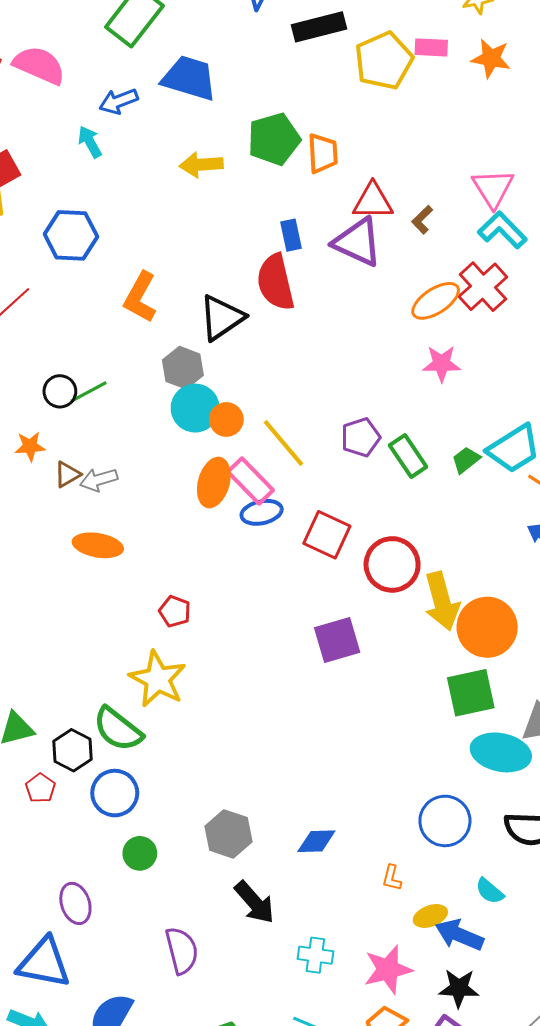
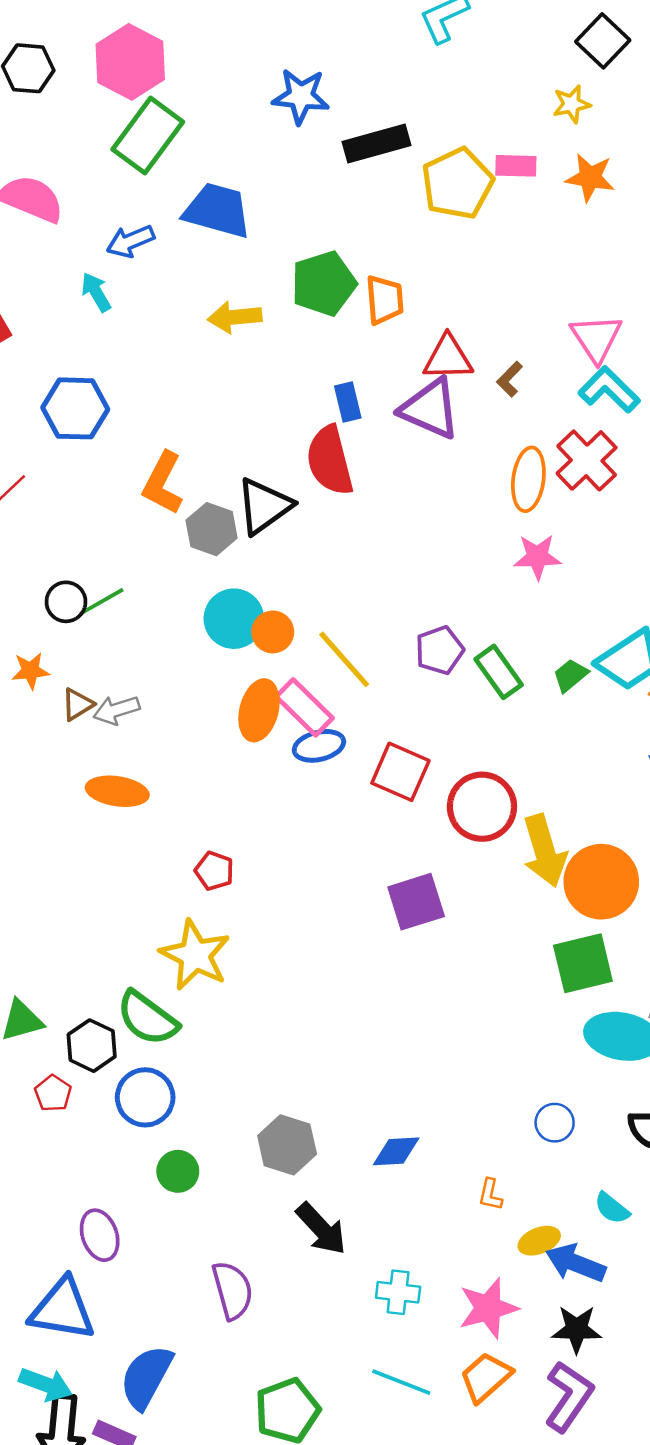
orange ellipse: (436, 301) -> (528, 479), turned -48
gray hexagon: (183, 368) -> (212, 529), moved
blue circle: (445, 821) -> (555, 1123), size x0.6

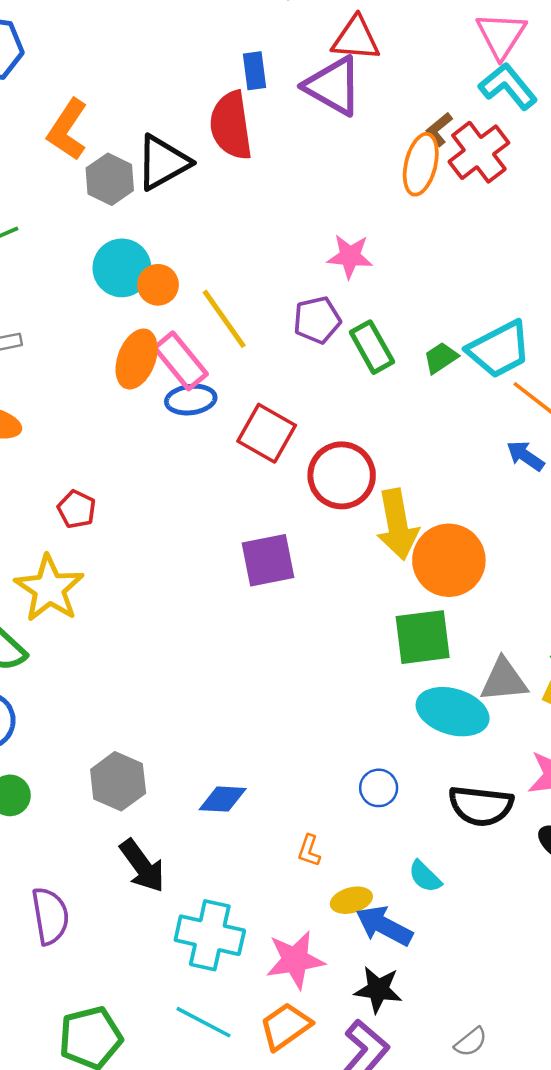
brown L-shape: (510, 379) -> (439, 129), moved
pink star: (537, 557) -> (350, 256), moved
cyan cross: (398, 1292) -> (210, 935), size x1.6

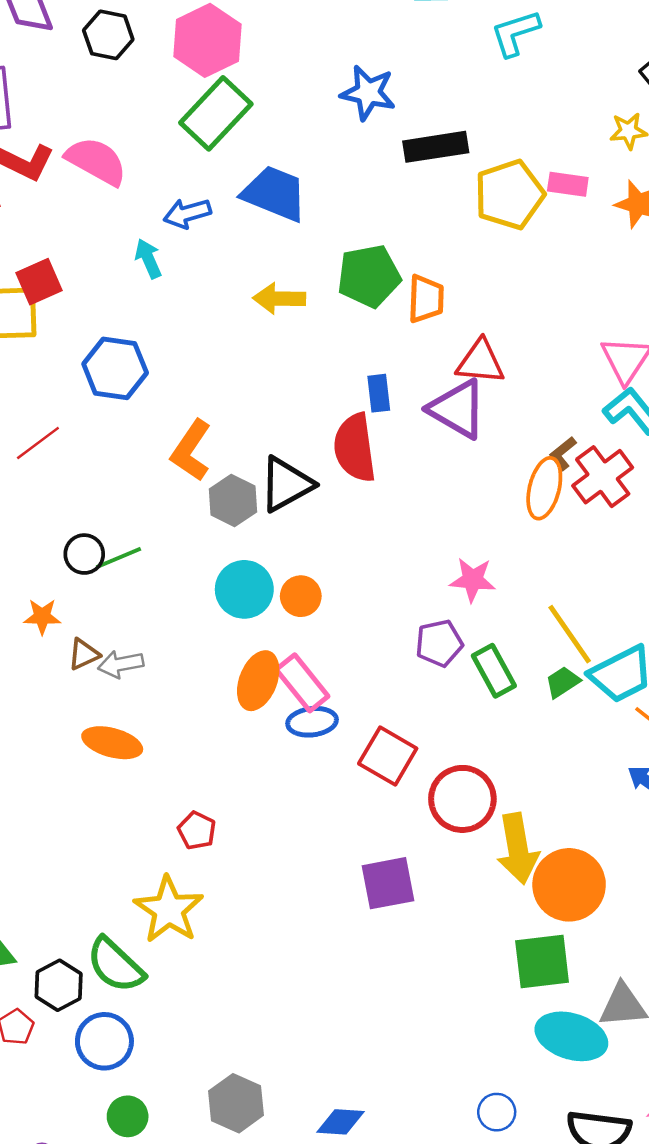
orange circle: (158, 285) -> (301, 596), moved
yellow line: (224, 319) -> (570, 634), moved

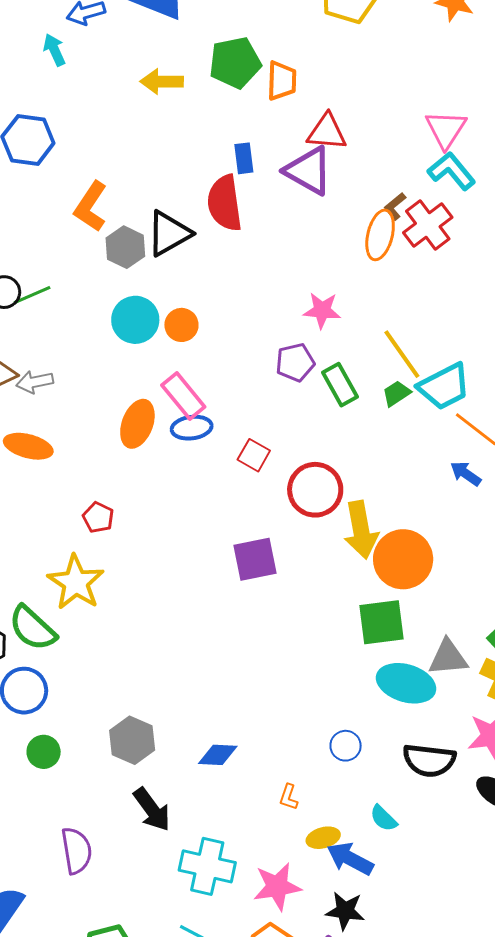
orange ellipse: (258, 681) -> (137, 424), moved
red square: (388, 756) -> (254, 455), size x0.7

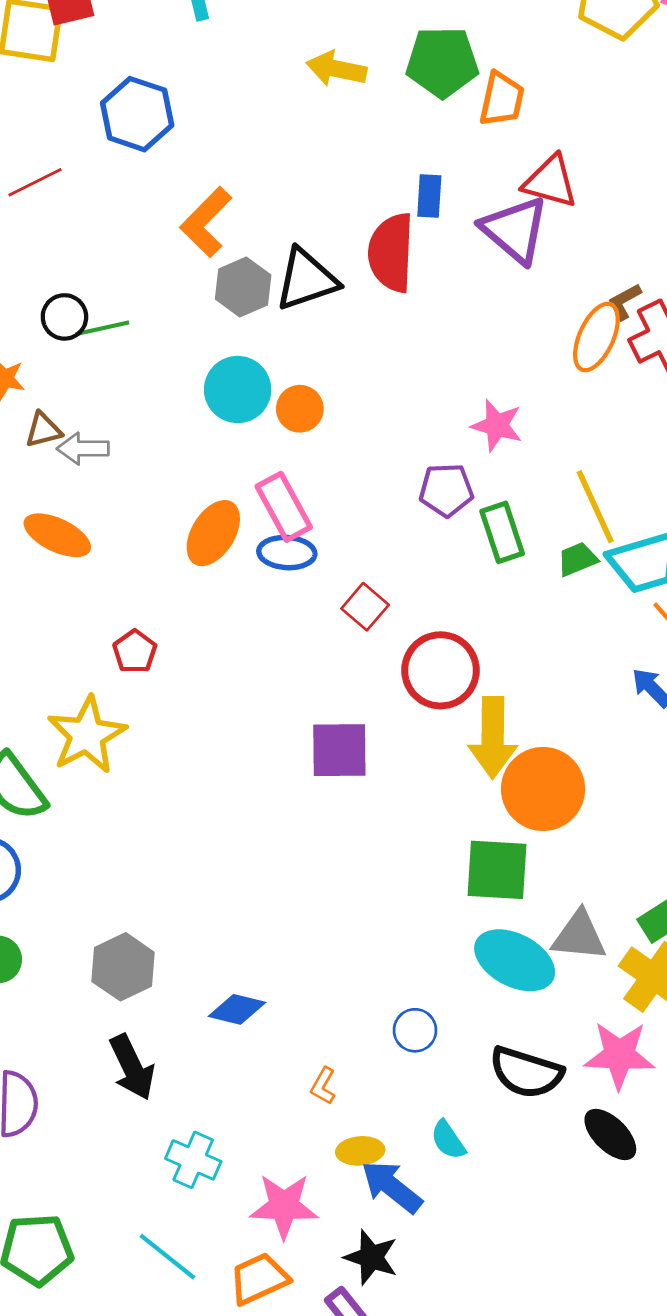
cyan cross: (207, 866) -> (193, 1160), size x0.7

